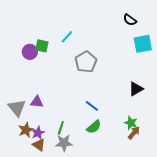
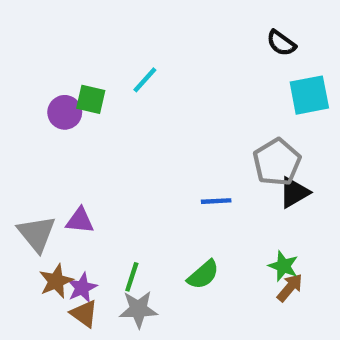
gray pentagon: (86, 62) -> (277, 162), moved
blue line: (92, 106) -> (216, 201), moved, turned -40

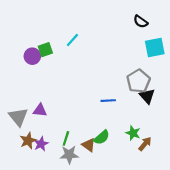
green square: (91, 99) -> (45, 50), turned -32
black triangle: (294, 192) -> (147, 96), turned -42
green star: (283, 266) -> (133, 133), moved
brown triangle: (84, 314) -> (89, 145), moved

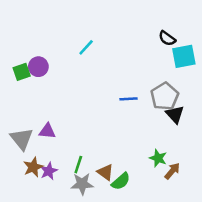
black semicircle: (141, 22) -> (167, 38), moved
green square: (45, 50) -> (22, 72), moved
blue line: (108, 101) -> (129, 99), moved
green semicircle: (102, 137) -> (121, 181), moved

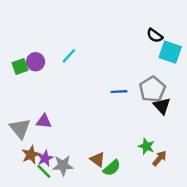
cyan line: (86, 47) -> (69, 56), moved
cyan square: (184, 56) -> (170, 52), turned 30
green line: (78, 165) -> (44, 171), moved, turned -63
gray star: (82, 184) -> (63, 165), moved

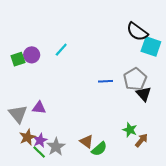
black semicircle: (155, 36) -> (137, 32), size x1.5
gray star: (63, 165) -> (56, 147), turned -30

